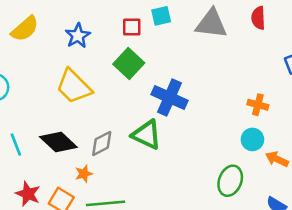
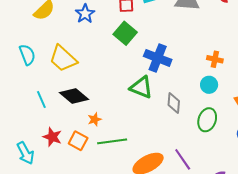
yellow trapezoid: (74, 86) -> (63, 59), moved
orange cross: (258, 105) -> (215, 59), moved
cyan circle: (252, 139) -> (209, 85), moved
gray diamond: (102, 143) -> (174, 103), moved, turned -55

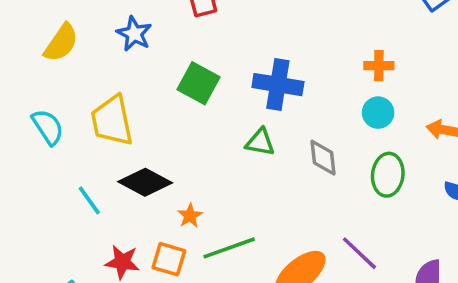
green square: (125, 33) -> (199, 83), moved
yellow trapezoid: (63, 59) -> (112, 121), turned 48
green triangle: (141, 87) -> (260, 142), size x0.7

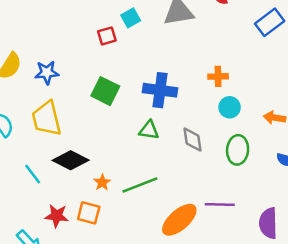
blue star: (134, 34) -> (47, 72), moved, turned -30
orange cross: (379, 66) -> (218, 76), moved
green line: (229, 248) -> (140, 185), moved
purple line: (359, 253) -> (220, 205), turned -40

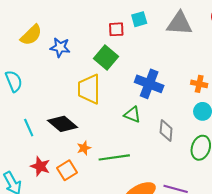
green square: (105, 91) -> (106, 57), moved
yellow trapezoid: (47, 119) -> (89, 89), moved
orange square: (89, 213) -> (67, 170), turned 30

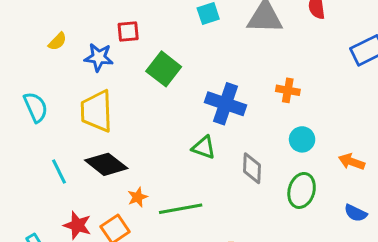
red square: (116, 29) -> (128, 32), moved
yellow semicircle: (31, 35) -> (57, 41), size x0.6
orange cross: (199, 84) -> (288, 90), moved
yellow trapezoid: (89, 89) -> (97, 111), moved

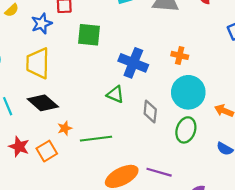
blue star: (99, 57) -> (42, 24), turned -30
green square: (164, 69) -> (89, 35), turned -35
cyan circle: (302, 139) -> (188, 92), size x1.8

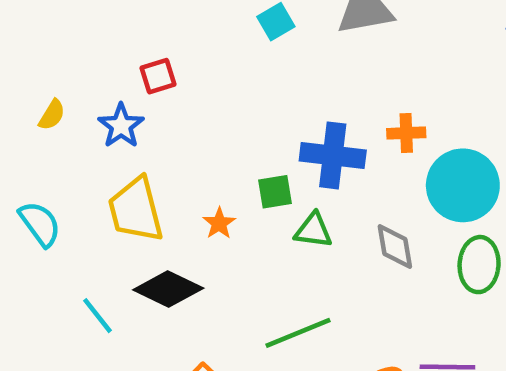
green square: (89, 35) -> (275, 192), moved, size x0.7
orange cross: (180, 55) -> (406, 133), moved
orange star: (65, 128) -> (219, 223), moved

